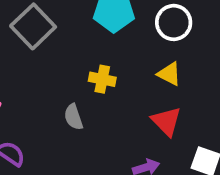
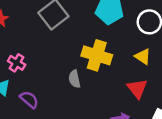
yellow cross: (102, 79) -> (97, 55), size x1.6

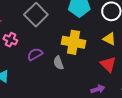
pink cross: (17, 63) -> (10, 40), moved
purple semicircle: (29, 99) -> (35, 54), moved, turned -63

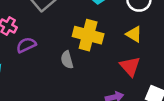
purple semicircle: (35, 54) -> (26, 45), moved

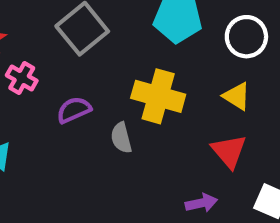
purple semicircle: (26, 45) -> (74, 110), moved

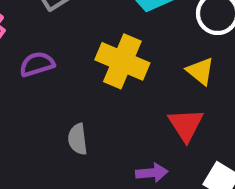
gray semicircle: (121, 138) -> (78, 139), moved

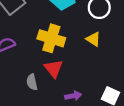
red triangle: (186, 125) -> (54, 69), moved

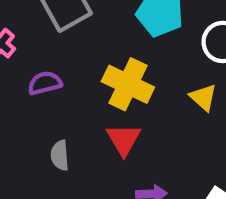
gray semicircle: (32, 82) -> (60, 155), moved

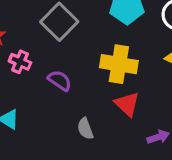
purple semicircle: (45, 83) -> (60, 81), turned 65

